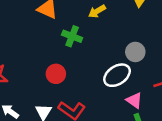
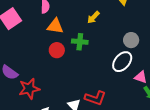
red circle: (56, 74) -> (57, 50), moved

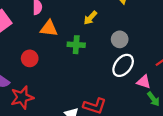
gray circle: (131, 40) -> (120, 39), moved
red circle: (57, 50) -> (30, 58), moved

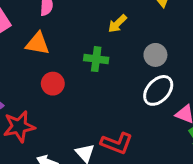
orange triangle: (49, 28) -> (38, 44), moved
red circle: (30, 58) -> (53, 84), moved

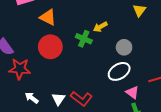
yellow arrow: (117, 24) -> (100, 27), moved
red circle: (53, 84) -> (50, 47), size x1.5

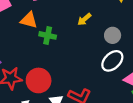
green cross: (84, 39) -> (48, 35), moved
red circle: (50, 47) -> (39, 80), moved

